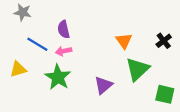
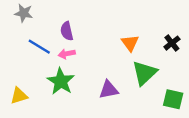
yellow triangle: (18, 69) -> (19, 96), moved
purple triangle: (103, 85) -> (109, 90), turned 30

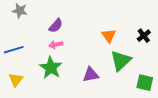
purple semicircle: (67, 31) -> (56, 26), turned -126
blue line: (39, 47) -> (14, 50), moved, turned -48
yellow triangle: (19, 96) -> (16, 80), turned -35

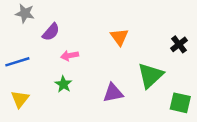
purple semicircle: (56, 26) -> (51, 32), moved
orange triangle: (109, 36) -> (119, 37), moved
green star: (51, 68) -> (63, 84), size x0.6

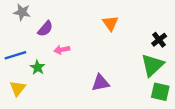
orange triangle: (119, 37) -> (110, 23), moved
green triangle: (150, 75) -> (152, 65), moved
green star: (63, 84) -> (38, 67), moved

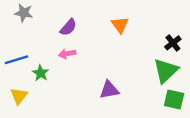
purple semicircle: (45, 29) -> (68, 27), moved

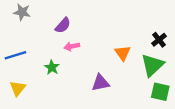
orange triangle: (120, 25) -> (123, 53), moved
pink arrow: (67, 54) -> (72, 46), moved
green star: (41, 73) -> (52, 67), moved

